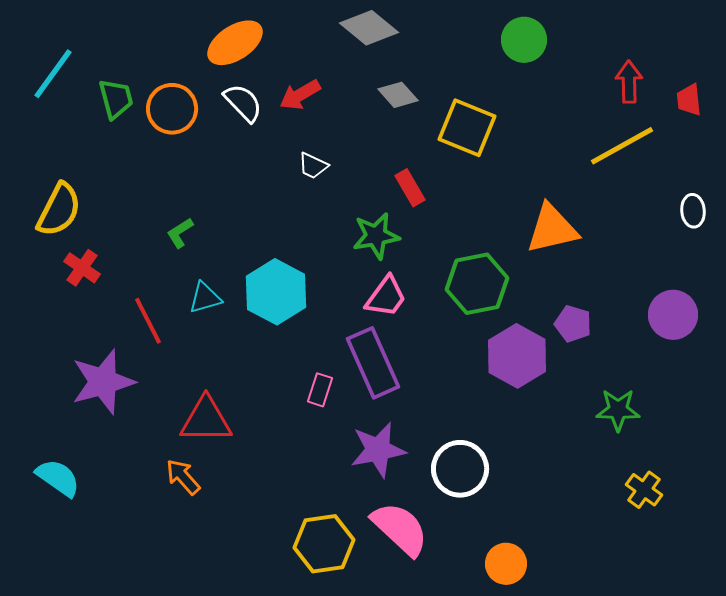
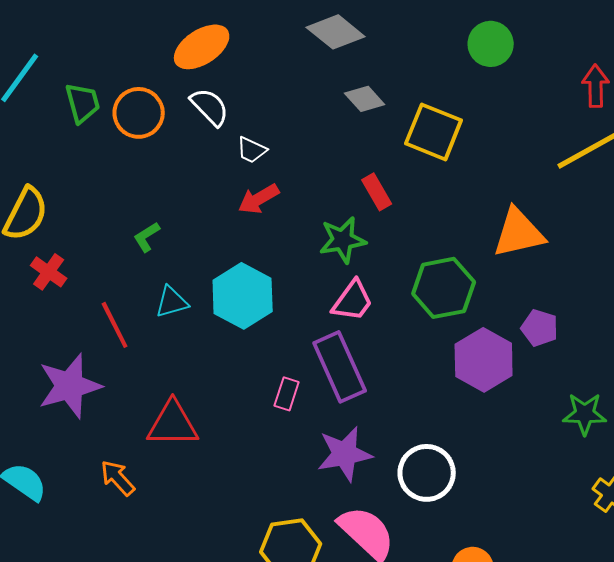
red arrow: (300, 95) -> (259, 199), moved
white trapezoid: (313, 166) -> (252, 150), moved
orange arrow: (183, 477) -> (118, 478), moved

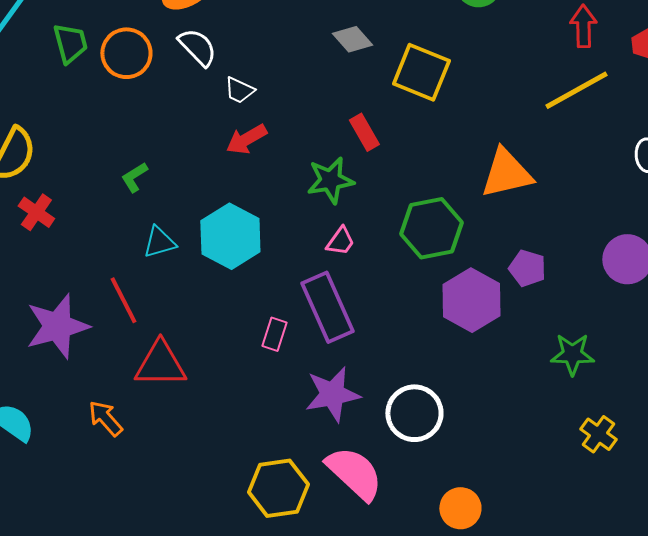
pink trapezoid: (353, 301) -> (340, 241), size x0.7
red line: (115, 325) -> (123, 300), moved

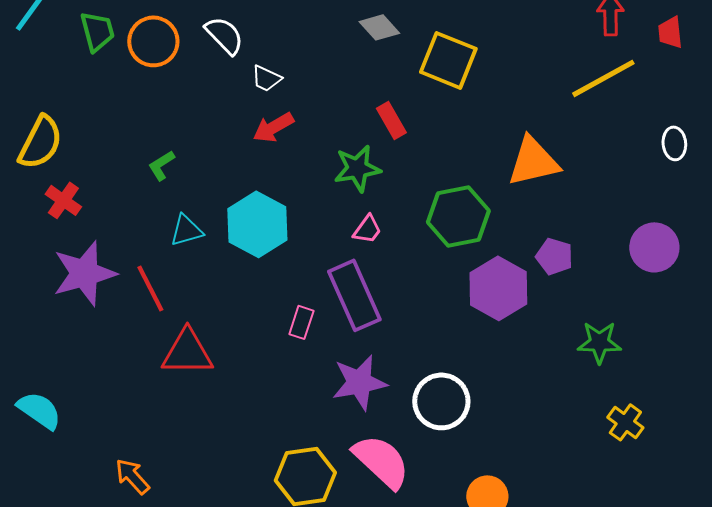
purple star: (57, 326) -> (84, 273), moved
orange arrow: (105, 418) -> (132, 476), moved

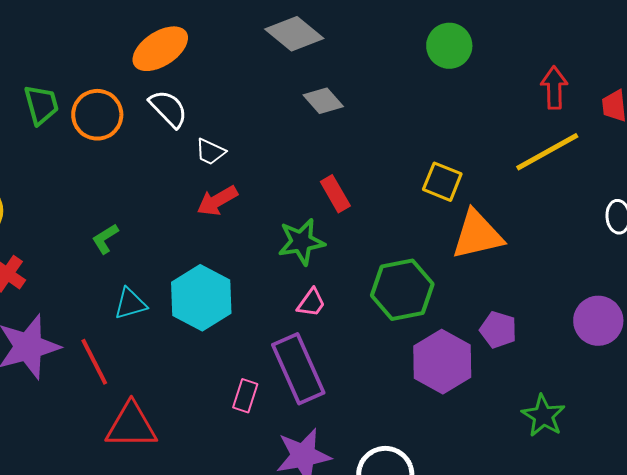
yellow square: (448, 60) -> (442, 182), moved, size x0.7
green star: (599, 342) -> (543, 416), turned 30

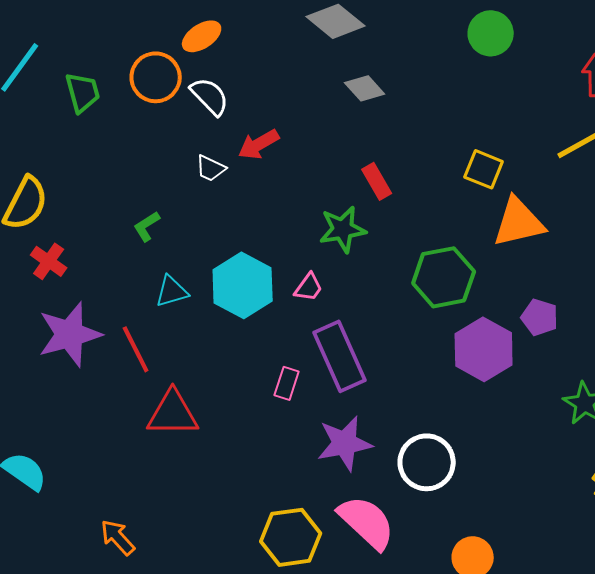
orange ellipse: (160, 49) -> (202, 36), size x0.7
orange circle: (97, 115) -> (156, 77), moved
white trapezoid: (210, 152) -> (211, 168), moved
red arrow: (217, 201) -> (259, 144), moved
pink trapezoid: (311, 303) -> (309, 287), moved

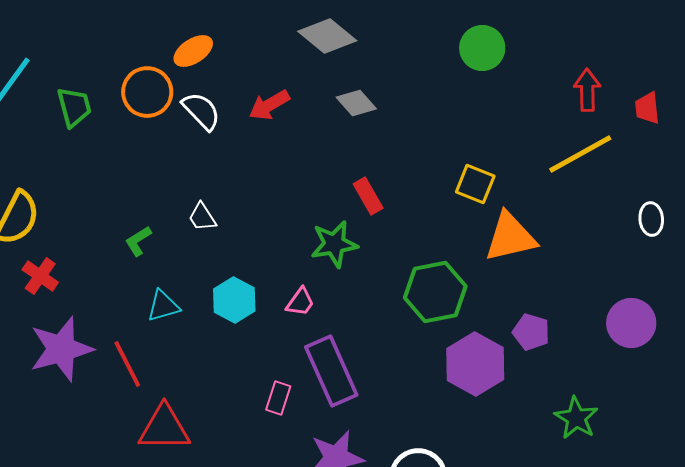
red arrow: (259, 144) -> (269, 105), moved
white trapezoid: (211, 168) -> (202, 217), moved, turned 32
cyan hexagon: (243, 285) -> (234, 300), size x0.7

